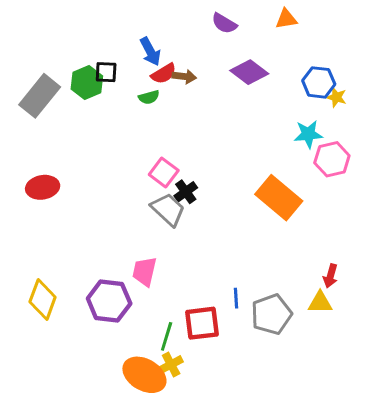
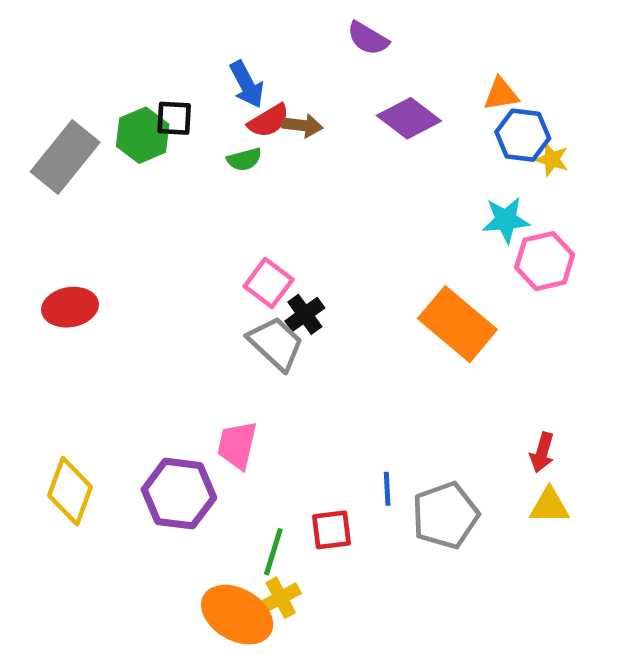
orange triangle: (286, 19) -> (501, 94), moved
yellow triangle: (320, 302) -> (549, 506), moved
red square: (202, 323) -> (332, 530), size x0.7

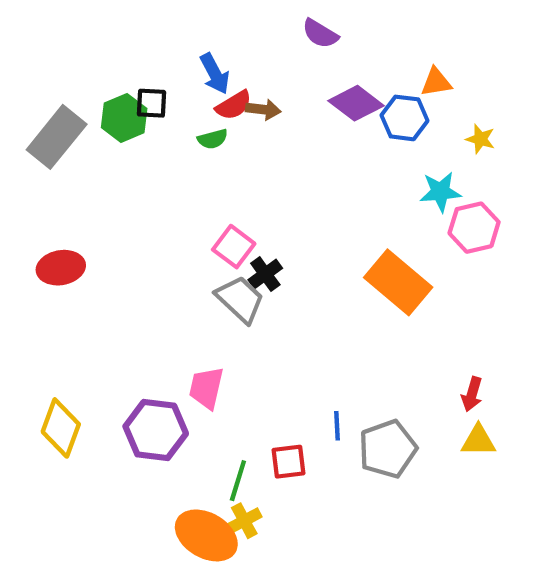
blue hexagon: (523, 135) -> (405, 118), moved

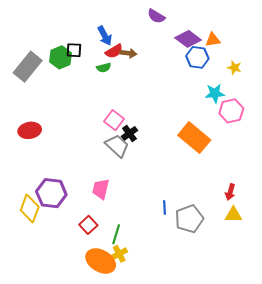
purple diamond: (356, 103) -> (188, 39), moved
purple hexagon: (156, 430) -> (51, 193), moved
red square: (289, 462) -> (88, 225), moved, turned -36

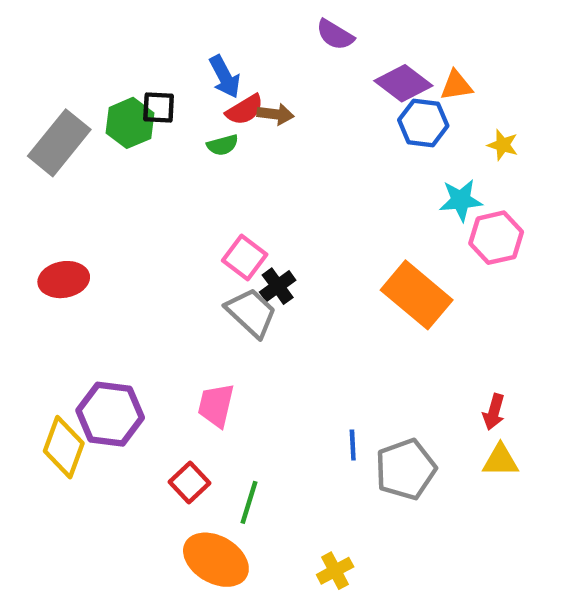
yellow cross: (119, 254) -> (335, 571), moved

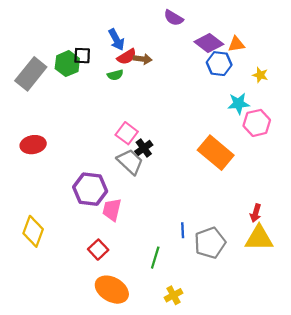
purple hexagon: (110, 414) -> (90, 189), moved
yellow triangle: (500, 460) -> (259, 238), size x1.5
green line: (249, 502) -> (155, 258), moved

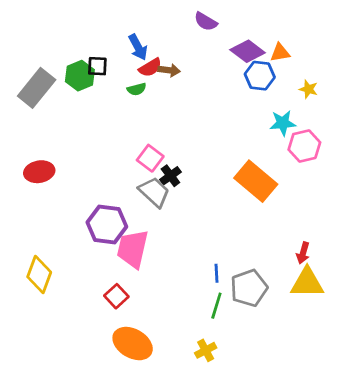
pink trapezoid: (112, 210) -> (133, 249), size x1.4
green line: (155, 258) -> (216, 306), moved

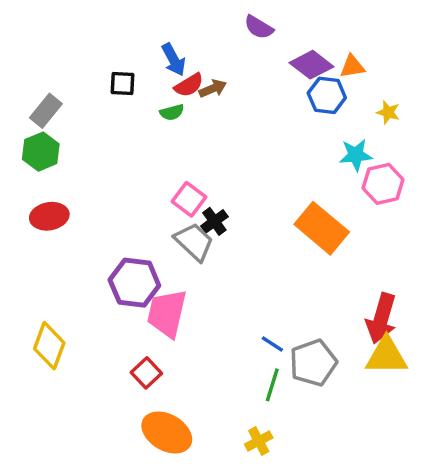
brown arrow: (169, 70) -> (213, 89), turned -30
green hexagon: (80, 76) -> (41, 152), moved
gray rectangle: (37, 88) -> (46, 111), size x0.7
red arrow: (303, 253) -> (381, 318), size x1.8
blue line: (216, 273) -> (272, 344), turned -54

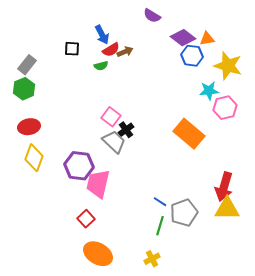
yellow star: (388, 112) -> (228, 66), size x2.0
yellow diamond: (49, 346) -> (34, 158), moved

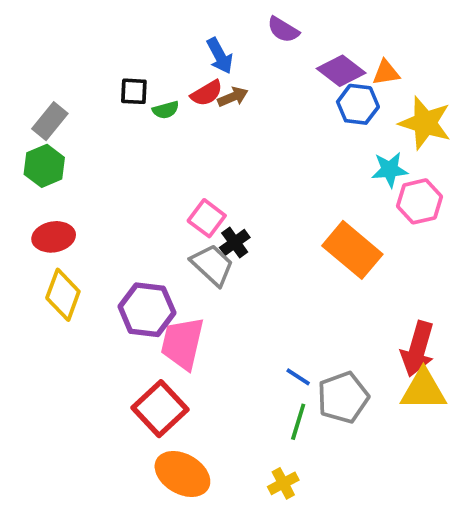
blue arrow: (102, 35) -> (220, 56), moved
green semicircle: (101, 66) -> (166, 110), moved
red square: (86, 219) -> (160, 409), size x1.6

